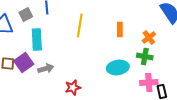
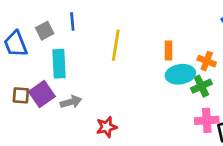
orange cross: (149, 38) -> (207, 61), turned -32
green cross: (145, 56) -> (201, 86), turned -35
cyan ellipse: (118, 68) -> (180, 74), moved

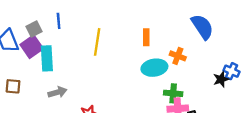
orange rectangle: (168, 51) -> (146, 37), moved
green cross: (201, 86) -> (173, 93), moved, turned 30
purple square: (42, 94) -> (32, 47), moved

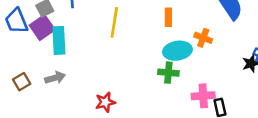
brown square: (13, 86) -> (22, 82), moved, turned -35
gray arrow: (57, 92) -> (55, 78), moved
green cross: (173, 93) -> (168, 73), moved

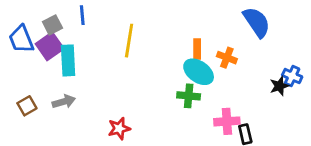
orange rectangle: (168, 17) -> (197, 49), moved
cyan ellipse: (177, 51) -> (199, 72), turned 44

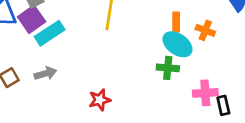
cyan rectangle: (68, 60) -> (50, 33), turned 60

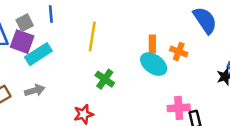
purple square: (32, 19) -> (22, 42), turned -35
green cross: (168, 68) -> (105, 79), moved, turned 30

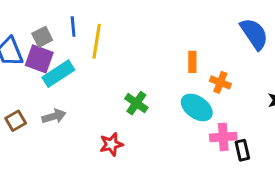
yellow line: (92, 37) -> (97, 41), moved
orange cross: (179, 52) -> (220, 82), moved
cyan ellipse: (154, 64) -> (197, 107), moved

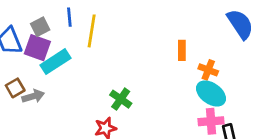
green cross: (136, 103) -> (121, 99), moved
cyan ellipse: (197, 107) -> (211, 93), moved
gray arrow: (54, 116) -> (33, 96), moved
brown square: (16, 121) -> (15, 88), moved

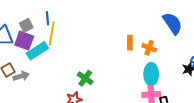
yellow line: (92, 31) -> (52, 33), moved
orange cross: (208, 70) -> (149, 48), moved
cyan ellipse: (211, 93) -> (151, 74), turned 55

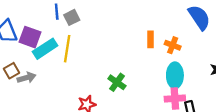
gray square: (26, 25) -> (72, 17), moved
yellow line: (52, 33) -> (67, 49), moved
green cross: (85, 78) -> (117, 82), moved

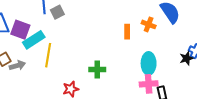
orange cross: (173, 45) -> (149, 24), moved
yellow line: (67, 49) -> (48, 55), moved
green cross: (117, 82) -> (97, 70), turned -35

